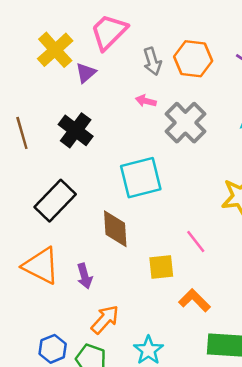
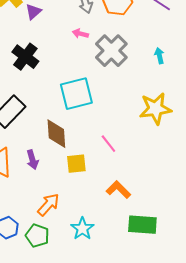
pink line: (196, 241) -> (108, 144), moved
yellow square: (161, 267) -> (76, 164), moved
purple arrow: (85, 276) -> (32, 160), moved

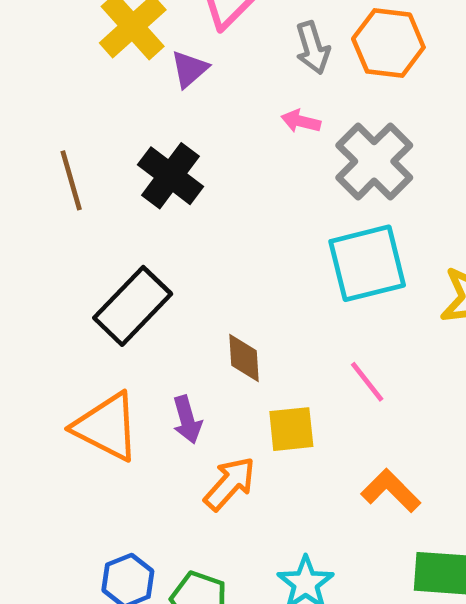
cyan square: (76, 94) -> (367, 263), moved
brown diamond: (56, 134) -> (244, 358), size x0.7
orange arrow: (48, 205) -> (230, 484), moved

